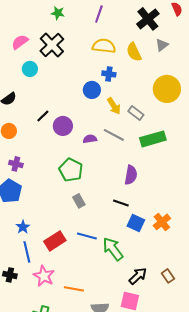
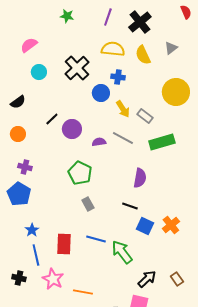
black cross: (148, 19) -> (140, 22), moved
black cross: (52, 45) -> (77, 68), moved
red rectangle: (55, 241) -> (64, 244), turned -55

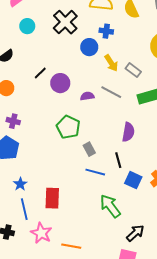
gray rectangle: (88, 204) -> (89, 149), moved
black line: (130, 206) -> (118, 160), turned 56
blue line: (96, 239) -> (95, 172), moved

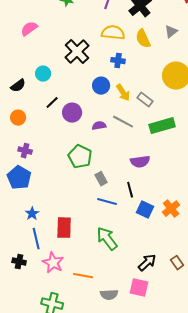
cyan circle: (27, 26) -> (43, 74), moved
blue circle: (89, 47) -> (101, 86), moved
purple semicircle: (128, 132) -> (140, 162), turned 72
green arrow: (110, 206) -> (107, 239), moved

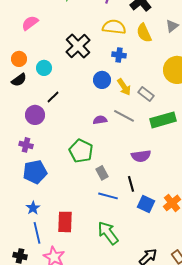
purple circle: (72, 113) -> (35, 115), moved
orange circle: (18, 118) -> (19, 59), moved
blue pentagon: (19, 178) -> (35, 172), moved, turned 30

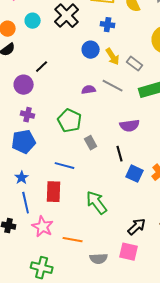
cyan circle: (44, 68) -> (33, 21), moved
purple cross: (26, 145) -> (28, 115), moved
blue line: (108, 196) -> (65, 166), moved

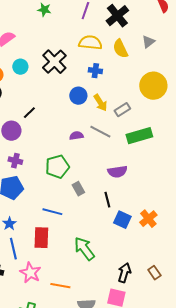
gray rectangle: (135, 64) -> (122, 110), turned -70
green pentagon: (70, 121) -> (57, 167), turned 30
black arrow: (137, 227) -> (124, 273), turned -30

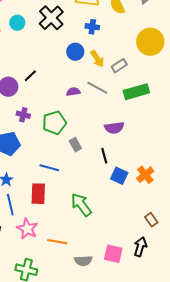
black line: (29, 113) -> (30, 76), moved
purple cross: (15, 161) -> (23, 115), moved
black arrow: (124, 273) -> (140, 247), moved
brown rectangle: (154, 273) -> (151, 220), moved

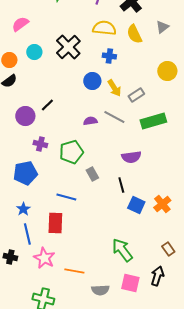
yellow circle: (150, 42) -> (167, 71), size x0.7
green arrow: (81, 205) -> (122, 250), moved

